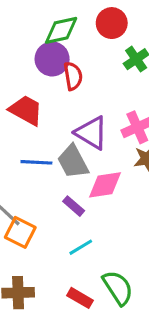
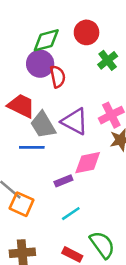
gray trapezoid: (73, 162) -> (43, 125), moved
purple rectangle: (74, 206) -> (63, 181), turned -60

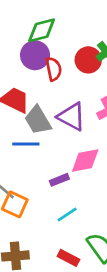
red circle: (87, 32) -> (88, 60), moved

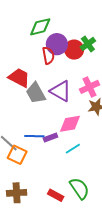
purple circle: (35, 55) -> (57, 44), moved
blue line: (26, 144) -> (34, 136), moved
cyan line: (67, 215) -> (73, 149), moved

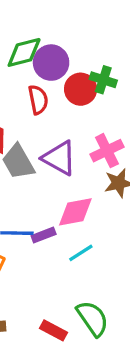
purple circle: (57, 44) -> (51, 63), moved
green cross: (88, 44) -> (103, 80), turned -35

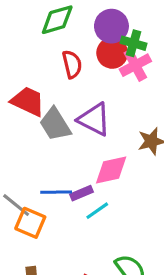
purple circle: (51, 63) -> (111, 26), moved
pink cross: (107, 151) -> (135, 65), moved
cyan line: (81, 253) -> (97, 211), moved

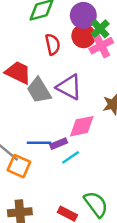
green cross: (133, 43) -> (100, 29), turned 30

